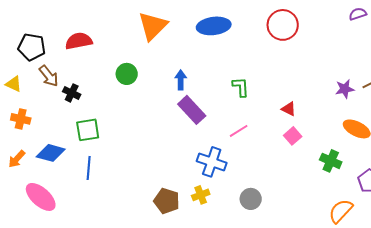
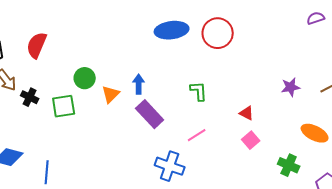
red circle: (283, 25) -> (218, 33), moved
orange triangle: (153, 26) -> (111, 94), moved, size x0.6
red semicircle: (79, 41) -> (37, 45), turned -56
purple star: (345, 89) -> (291, 87), moved
green square: (88, 130) -> (64, 106), moved

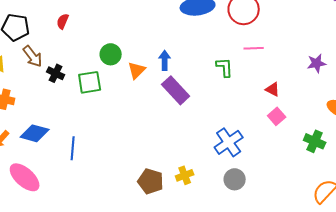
red semicircle: (37, 45) -> (63, 21), size x0.6
pink line: (197, 135) -> (254, 48), moved, turned 30
blue cross: (170, 166) -> (229, 142), moved, turned 36

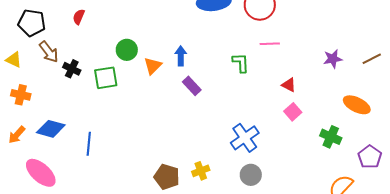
purple rectangle: (176, 90) -> (192, 86), size x0.7

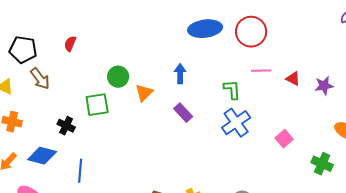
blue arrow: (181, 56) -> (180, 74), moved
black cross: (72, 69) -> (66, 126), moved
red triangle: (289, 85) -> (293, 79), moved
blue cross: (245, 138) -> (236, 123), moved

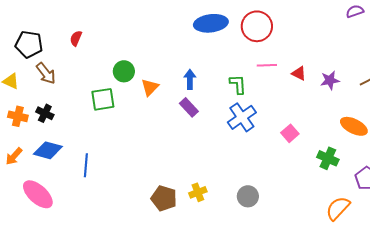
blue arrow: (180, 74) -> (190, 79), moved
black cross: (66, 126) -> (45, 113), moved

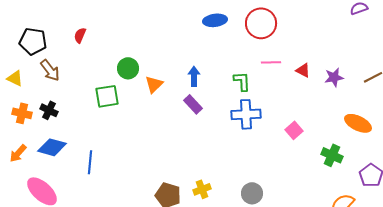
blue ellipse: (211, 23) -> (215, 20), size x0.7
blue cross: (242, 117) -> (246, 114), turned 32

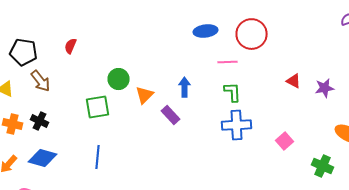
pink line: (271, 62) -> (228, 62), moved
purple rectangle: (193, 104) -> (170, 115), moved
blue line: (90, 162) -> (98, 157), moved

